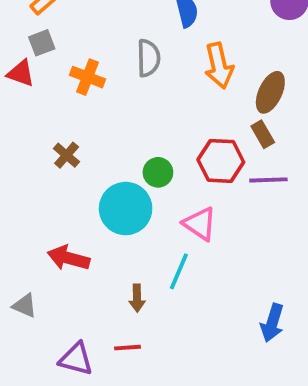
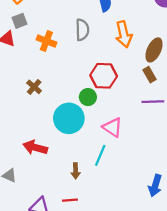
red hexagon: (221, 161) -> (104, 76), moved

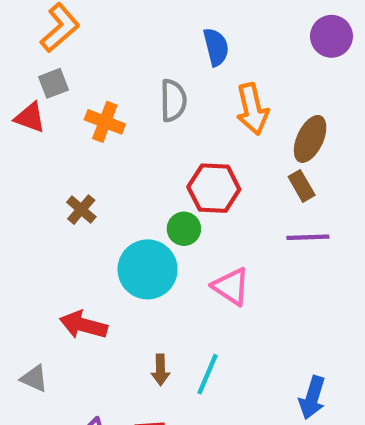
cyan line: (100, 155) -> (207, 374), moved

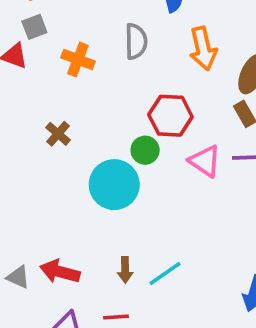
pink triangle: (231, 286) -> (205, 161), moved
red arrow: (83, 325) -> (60, 272), moved
cyan line: (207, 374) -> (165, 273), turned 32

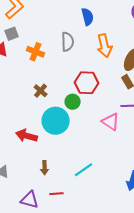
brown cross: (58, 134) -> (41, 91), moved
pink triangle: (205, 161) -> (111, 122), moved
brown arrow: (125, 270) -> (45, 168), moved
red arrow: (60, 272) -> (27, 136), moved

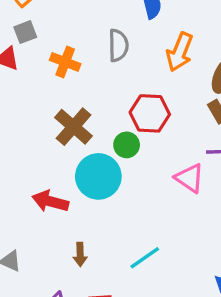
orange arrow: (105, 46) -> (180, 52), turned 35
brown cross: (41, 91) -> (73, 127), size x1.6

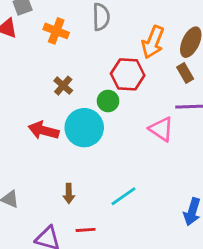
orange arrow: (180, 52) -> (153, 42), moved
brown cross: (73, 127) -> (63, 86), size x0.6
red arrow: (50, 201) -> (44, 130), moved

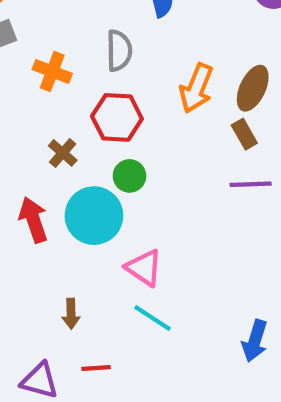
red hexagon: (128, 74) -> (117, 117), moved
pink triangle: (161, 129) -> (144, 268), moved
red arrow: (44, 130) -> (33, 220), turned 56
cyan line: (123, 196) -> (152, 318), turned 68

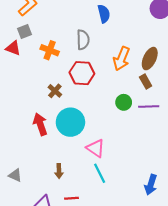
green circle: (129, 176) -> (124, 102), moved
cyan line: (152, 318) -> (100, 173), turned 30

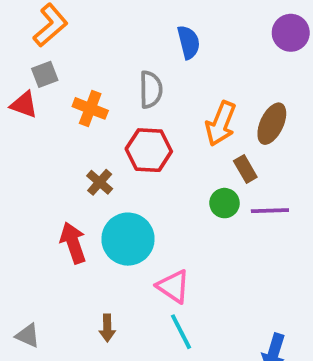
brown rectangle: (146, 81) -> (245, 169), moved

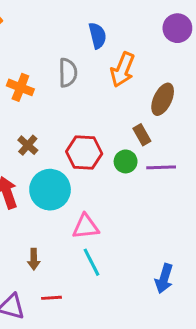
orange arrow: (221, 124) -> (123, 70), moved
red hexagon: (149, 150) -> (84, 153), moved
pink triangle: (173, 286) -> (86, 227), turned -40

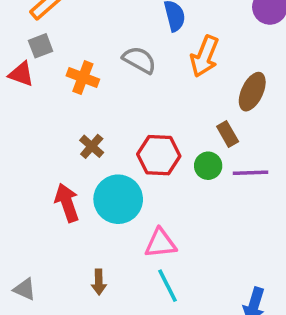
gray semicircle: (68, 73) -> (139, 60), turned -60

